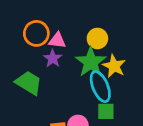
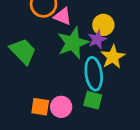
purple star: (53, 58) -> (97, 39), moved
green star: (91, 62) -> (73, 43), moved

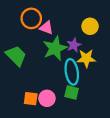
yellow circle: (103, 25) -> (90, 26), moved
yellow star: (113, 57) -> (86, 58), turned 30

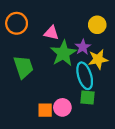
orange circle: (31, 18) -> (17, 23), moved
green trapezoid: (16, 56) -> (23, 67), turned 35

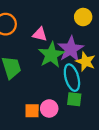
yellow circle: (97, 25) -> (83, 17), moved
purple star: (83, 47) -> (71, 49), size x1.6
yellow star: (98, 59) -> (86, 62), turned 30

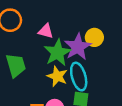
yellow circle: (83, 17) -> (94, 37), moved
yellow star: (86, 62) -> (57, 76), moved

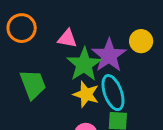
yellow circle: (94, 37) -> (141, 41), moved

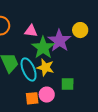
cyan ellipse: (113, 93) -> (29, 70), moved

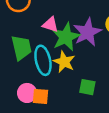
pink triangle: (31, 31) -> (50, 25), moved
pink circle: (47, 95) -> (27, 93), moved

